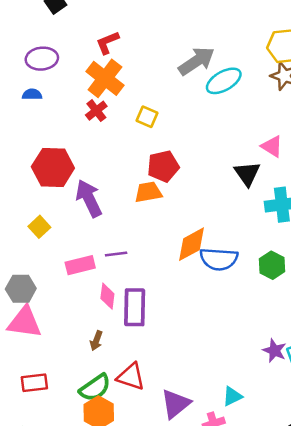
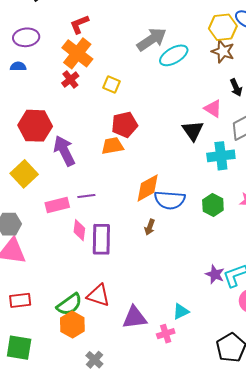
yellow square: (39, 227) -> (24, 174), size x1.5
brown arrow: (96, 341) -> (150, 227), moved
purple triangle: (175, 404) -> (135, 317), turned 32

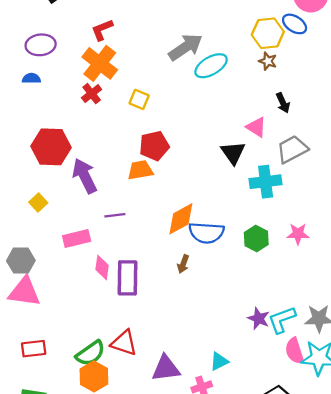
brown star: (223, 51) -> (268, 61), size x0.7
yellow square: (24, 174) -> (38, 203), size x0.6
purple line: (86, 196) -> (115, 215), moved

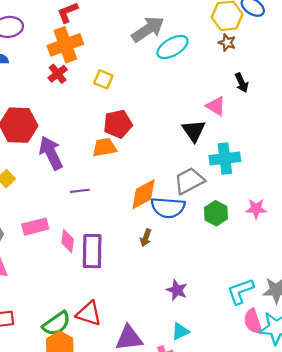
orange cross: (100, 63) -> (65, 45), turned 32
gray trapezoid: (292, 149) -> (189, 181), moved
pink rectangle: (77, 238) -> (35, 227), moved
purple star: (259, 318) -> (177, 290), moved

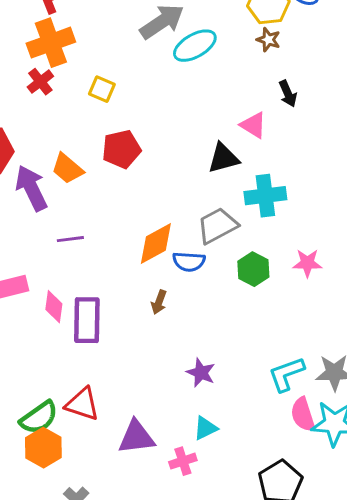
black triangle: (194, 131) -> (223, 158), turned 50
orange trapezoid: (104, 147) -> (67, 169), moved, turned -130
blue semicircle: (168, 208) -> (189, 262), size x0.7

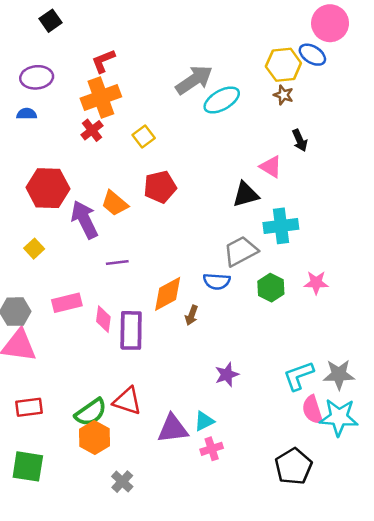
yellow square: (102, 89) -> (144, 137), turned 30
orange diamond: (156, 244) -> (168, 294), moved
purple star: (201, 373) -> (227, 375), turned 30
cyan triangle: (205, 428) -> (204, 421), moved

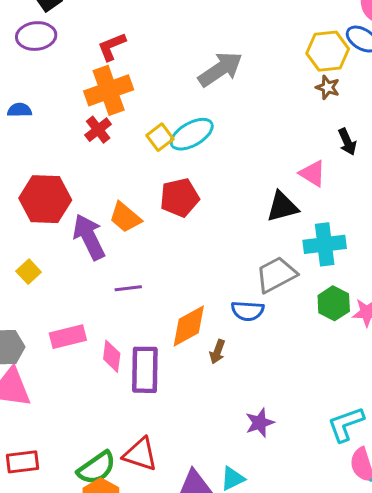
purple ellipse: (37, 77) -> (36, 36), moved
cyan ellipse: (222, 100) -> (192, 134), moved
green hexagon: (271, 288) -> (334, 303), moved

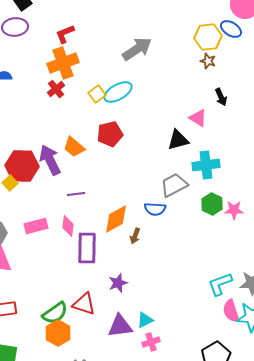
red hexagon: (45, 199) -> (22, 166), moved
pink diamond: (112, 356) -> (68, 226), moved
purple star: (260, 423) -> (118, 283), moved

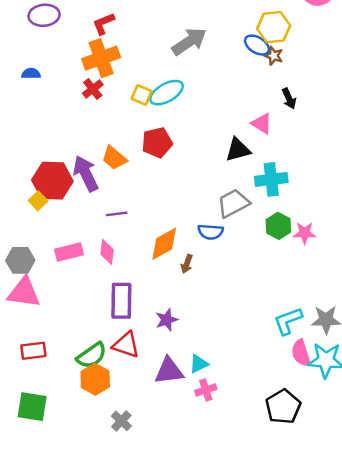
blue ellipse: (231, 29) -> (257, 45), moved
yellow square: (97, 94) -> (142, 95), turned -30
purple rectangle: (87, 248) -> (121, 301), moved

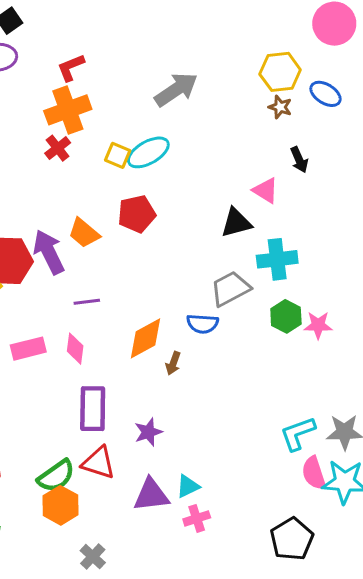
blue ellipse: (257, 45) -> (325, 94), moved

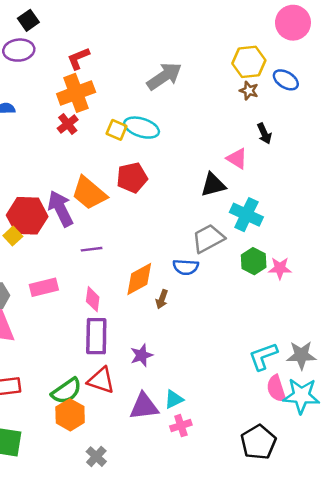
cyan ellipse: (148, 152) -> (142, 128), turned 48
orange trapezoid: (84, 233) -> (89, 193), size x1.4
cyan cross: (277, 259) -> (246, 215), turned 32
pink diamond: (75, 349) -> (93, 299), moved

